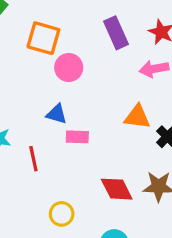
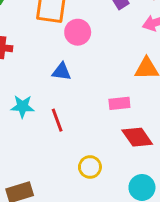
blue triangle: (57, 114) -> (62, 72), moved
pink rectangle: (77, 137) -> (119, 103), moved

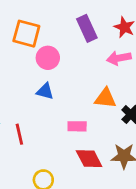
blue triangle: (62, 72) -> (45, 91), moved

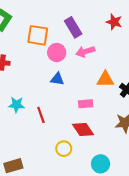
purple rectangle: (87, 28) -> (73, 27), moved
pink arrow: (119, 58) -> (85, 52), moved
red diamond: (89, 159) -> (83, 130), moved

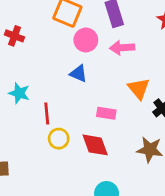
orange triangle: (105, 79) -> (139, 89), turned 36
yellow circle: (64, 149) -> (59, 139), moved

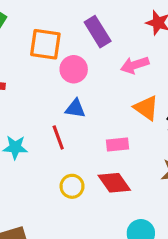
pink arrow: (122, 48) -> (135, 65), moved
red line: (47, 114) -> (58, 137), moved

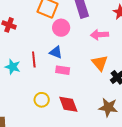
red line: (58, 137) -> (34, 59), moved
pink rectangle: (117, 144) -> (63, 70), moved

